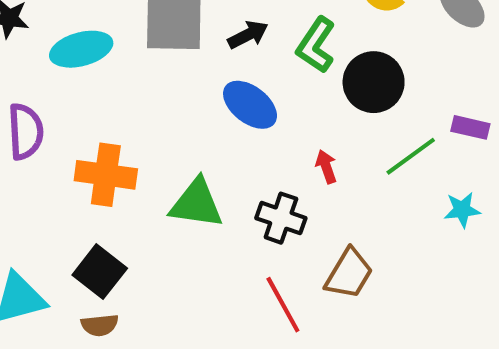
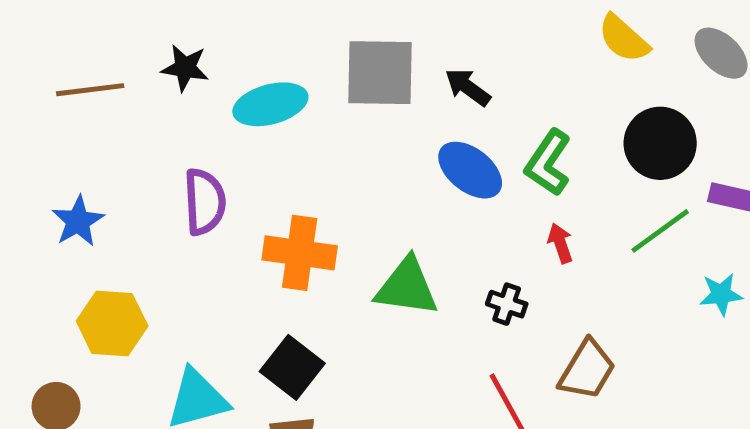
black arrow: (248, 35) -> (468, 87), turned -117
green L-shape: (316, 45) -> (548, 163), moved
black circle: (374, 82) -> (660, 143), moved
black cross: (281, 218) -> (507, 304), size x0.7

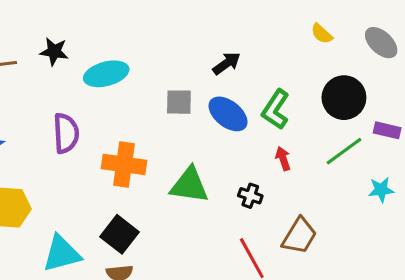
yellow semicircle: (624, 39) -> (322, 34), size x0.7
gray square: (380, 73) -> (179, 102), moved, size x0.6
black arrow: (468, 87) -> (227, 63), turned 108

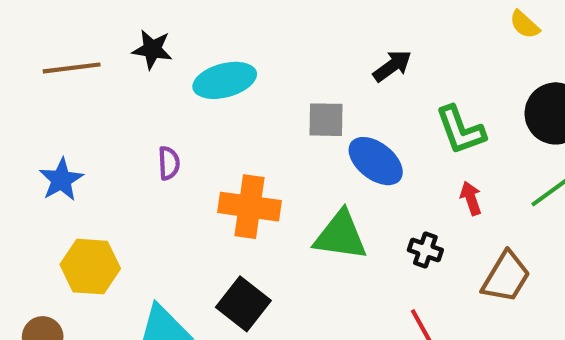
green L-shape: (276, 109) -> (461, 130), turned -54
blue ellipse: (228, 114) -> (376, 161), moved
purple semicircle: (66, 133) -> (169, 163), size x0.6
brown trapezoid: (299, 236) -> (506, 277), moved

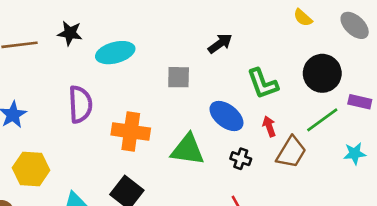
blue ellipse: (376, 161) -> (226, 116), moved
purple semicircle: (169, 163) -> (80, 104), size x1.8
brown trapezoid: (506, 277) -> (291, 152), moved

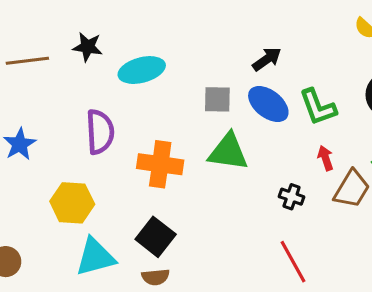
blue ellipse: (226, 116) -> (268, 104), moved
green triangle: (188, 150) -> (228, 152), moved
yellow hexagon: (31, 169) -> (72, 203), moved

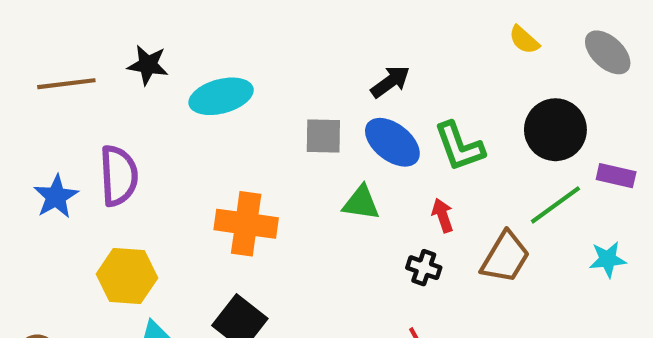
purple semicircle: (100, 132) -> (119, 176), moved
green triangle: (228, 152) -> (361, 203), moved, size x0.7
red arrow: (326, 158) -> (443, 215), moved

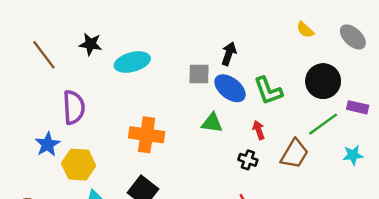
black arrow: (390, 82) -> (229, 54), turned -35
brown line: (66, 84) -> (44, 55), turned 60
gray square: (323, 136) -> (199, 74), moved
blue star: (56, 197) -> (48, 144), moved

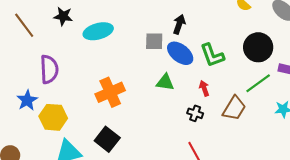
orange cross: (147, 135) -> (110, 92), turned -32

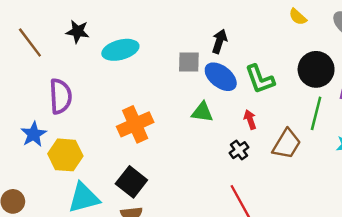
green line: (258, 83) -> (316, 113), turned -40
black cross: (195, 113) -> (239, 150), turned 35

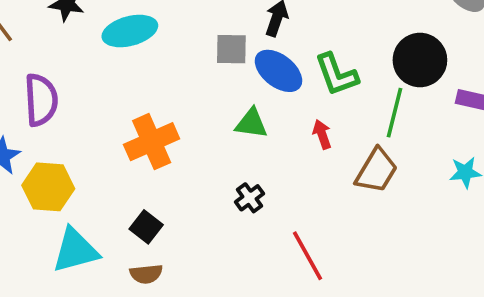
green line: (316, 113) -> (395, 113), moved
black cross: (239, 150) -> (249, 198), moved
black square: (131, 182) -> (146, 227), size x0.7

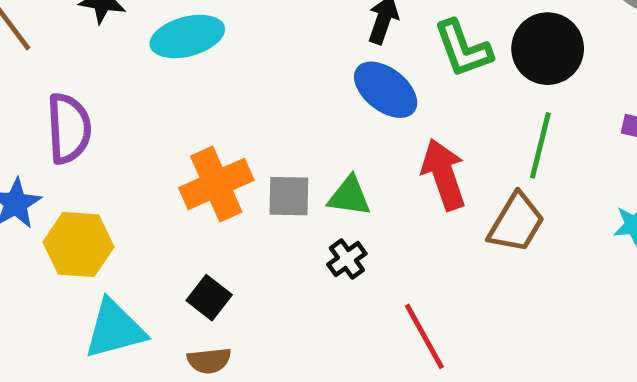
gray square: (231, 49) -> (289, 196), moved
black circle: (420, 60) -> (548, 49), moved
green L-shape: (337, 75) -> (463, 49), moved
green triangle: (251, 123) -> (349, 196), moved
red arrow: (322, 134) -> (444, 174), size x1.8

